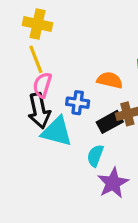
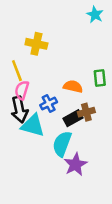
yellow cross: (38, 24) -> (36, 44), moved
blue cross: (78, 103) -> (49, 104), turned -35
cyan semicircle: (95, 156) -> (62, 144), size x1.5

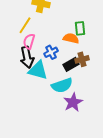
yellow line: (17, 71) -> (25, 25), turned 54
green rectangle: (100, 78) -> (80, 28), moved
cyan semicircle: (62, 144) -> (62, 85), turned -130

